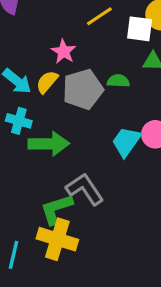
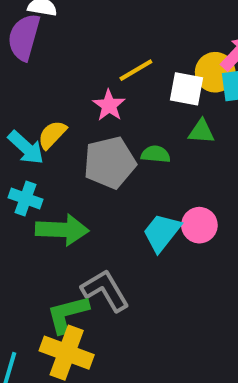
pink star: (64, 52) -> (109, 105), moved
yellow semicircle: (47, 82) -> (52, 135), moved

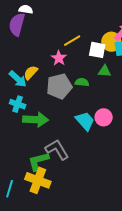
cyan trapezoid: (162, 232) -> (85, 121), turned 100

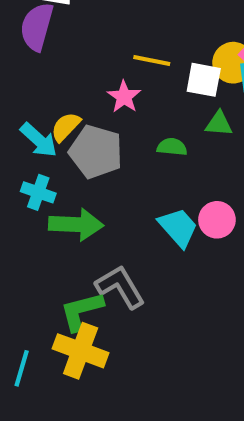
yellow line: (72, 41) -> (152, 60), turned 42
gray pentagon: (59, 86) -> (96, 152), moved, turned 30

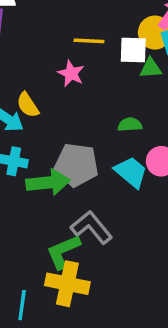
green triangle: (219, 124) -> (151, 68), moved
yellow semicircle: (66, 127) -> (28, 105), turned -68
green semicircle: (172, 147) -> (130, 125), moved
gray pentagon: (96, 152) -> (77, 165), moved

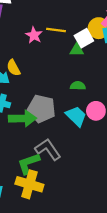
white square: (133, 50) -> (84, 38), turned -36
green triangle: (151, 68) -> (77, 50), moved
pink star: (71, 73) -> (34, 35), moved

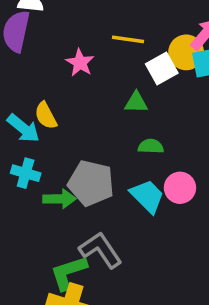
yellow line: (56, 30) -> (128, 39), moved
green triangle: (77, 50) -> (136, 102), moved
green arrow: (22, 118) -> (59, 199), size x0.7

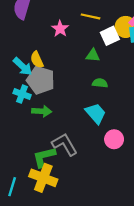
gray pentagon: (91, 183) -> (41, 80), moved
pink circle: (180, 188) -> (114, 139), moved

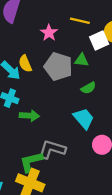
gray pentagon: (41, 80) -> (58, 67), moved
green semicircle: (100, 83) -> (88, 88), turned 144
gray L-shape: (65, 144) -> (52, 149), turned -44

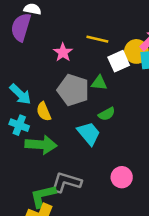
yellow semicircle: (25, 64) -> (44, 112), moved
green arrow: (29, 116) -> (41, 145), size x1.4
cyan trapezoid: (84, 118) -> (89, 134), moved

